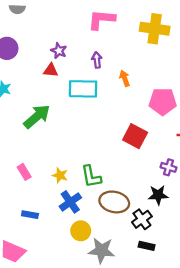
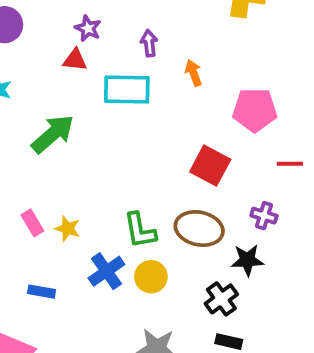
yellow star: (60, 175) -> (68, 229), moved
brown ellipse: (114, 202) -> (199, 229), moved
yellow circle: (81, 231) -> (151, 277), moved

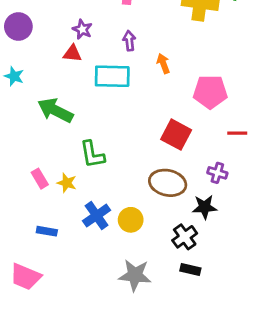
green arrow: (53, 134) -> (55, 110), turned -112
green L-shape: (140, 230) -> (92, 154), moved

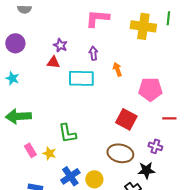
green arrow: (55, 110) -> (18, 116), moved, turned -30

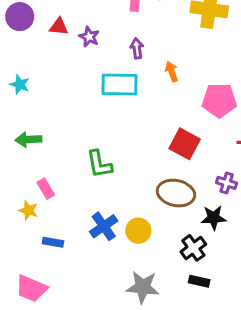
purple circle: (15, 43) -> (20, 17), moved
red triangle: (53, 62) -> (59, 27), moved
green arrow: (18, 116) -> (28, 139), size x0.7
yellow star: (49, 153) -> (28, 210), moved

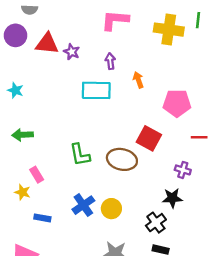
red triangle: (59, 27) -> (47, 44), size x1.5
brown ellipse: (176, 193) -> (122, 159), moved

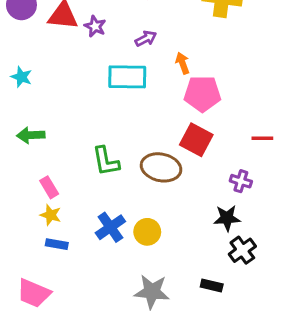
purple arrow: (110, 61) -> (146, 39), turned 70
pink pentagon: (177, 103) -> (202, 94), moved
yellow star: (23, 192) -> (51, 215), moved
black cross: (156, 223) -> (242, 250), moved

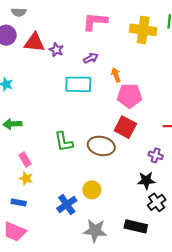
blue cross: (110, 227) -> (67, 204), moved
blue rectangle: (57, 244) -> (19, 202), moved
black rectangle: (212, 286) -> (136, 226), size x1.5

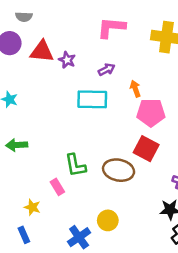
pink rectangle: (25, 160) -> (57, 187), moved
blue rectangle: (19, 202) -> (24, 235), turned 56

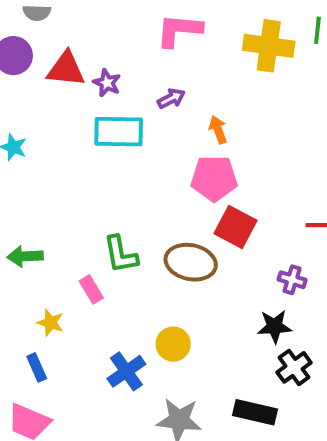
cyan rectangle: (92, 99) -> (119, 132), moved
pink pentagon: (151, 113) -> (214, 178), moved
green arrow: (17, 145) -> (25, 256), moved

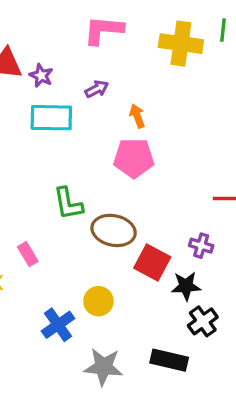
red square: (236, 227) -> (152, 262), moved
green L-shape: (121, 254) -> (68, 204), moved

